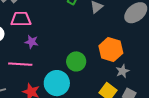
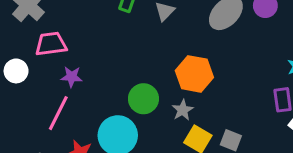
pink line: (20, 64) -> (58, 113), turned -60
gray star: (122, 71) -> (183, 110), moved

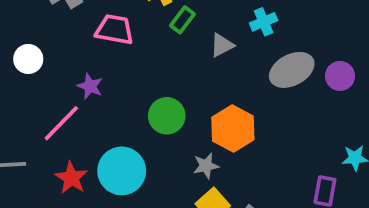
pink trapezoid: (51, 44) -> (115, 30), moved
green circle: (143, 99) -> (167, 116), moved

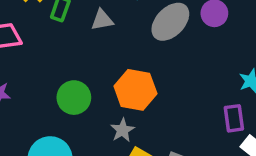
gray triangle: (222, 45) -> (102, 20), turned 35

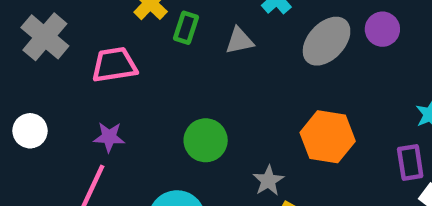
orange hexagon: (135, 90) -> (328, 137), moved

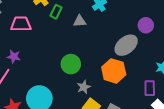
gray ellipse: (327, 41) -> (126, 45), moved
green circle: (206, 140) -> (71, 64), moved

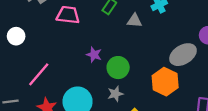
purple star: (14, 57) -> (94, 55), moved
gray star: (84, 87) -> (115, 94), moved

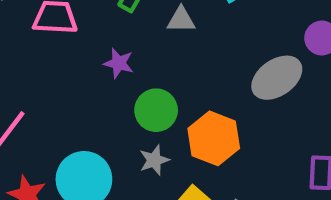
purple star: (94, 55) -> (119, 63), moved
orange hexagon: (165, 82) -> (214, 138), moved

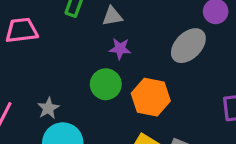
purple star: (119, 63) -> (120, 49), moved
gray star: (154, 160) -> (48, 108), moved

